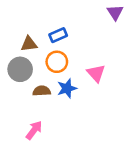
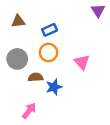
brown triangle: (29, 44) -> (18, 21), moved
blue star: (67, 88) -> (54, 87), moved

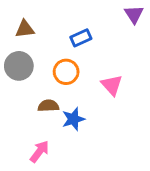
blue rectangle: (50, 30) -> (81, 38), moved
gray circle: (17, 59) -> (19, 66), moved

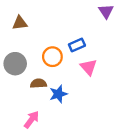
blue rectangle: (81, 38) -> (77, 45), moved
gray circle: (19, 66) -> (15, 64), moved

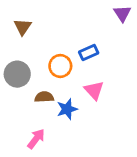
brown triangle: (20, 23) -> (23, 27), turned -49
pink triangle: (89, 67) -> (94, 90), moved

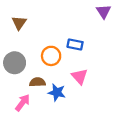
blue rectangle: (89, 53) -> (75, 44), turned 35
blue star: (67, 109) -> (57, 92), turned 30
pink arrow: (36, 139) -> (23, 103), moved

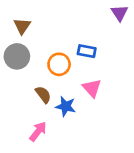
gray circle: (15, 63) -> (17, 56), moved
brown semicircle: (37, 82) -> (43, 95), turned 56
pink arrow: (23, 103) -> (38, 131), moved

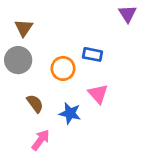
brown semicircle: (43, 95) -> (35, 104), moved

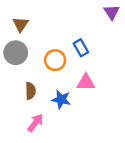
blue rectangle: (92, 54) -> (81, 48), turned 49
pink triangle: (98, 94) -> (86, 82), turned -48
brown semicircle: (35, 104) -> (30, 91), turned 35

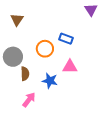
blue rectangle: (81, 48) -> (66, 39), turned -40
gray circle: (16, 53) -> (13, 57), moved

